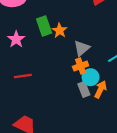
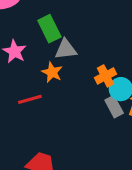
orange star: (60, 30) -> (52, 72), moved
gray triangle: (82, 48) -> (66, 49), moved, turned 42

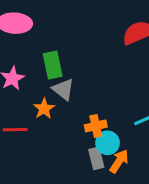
gray triangle: (66, 49) -> (63, 89), turned 30

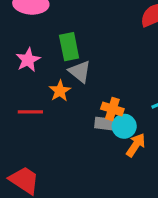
orange cross: (96, 126) -> (112, 109), turned 30
gray rectangle: (96, 158) -> (106, 124), moved, turned -70

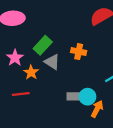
green rectangle: (69, 47) -> (43, 45), turned 60
orange star: (60, 91) -> (31, 72), moved
orange cross: (112, 109) -> (79, 52), moved

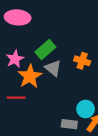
orange star: (31, 72) -> (30, 76), size x1.5
gray rectangle: (74, 96) -> (69, 124), moved

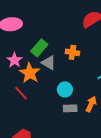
red line: (16, 98) -> (21, 93), turned 56
cyan circle: (86, 109) -> (65, 89), moved

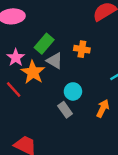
red line: (21, 93) -> (14, 89), moved
gray rectangle: (70, 108) -> (65, 110), moved, turned 56

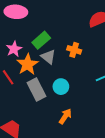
orange arrow: (103, 108) -> (65, 116), moved
gray rectangle: (65, 110) -> (37, 90), moved, size x1.5

